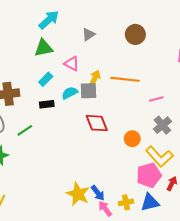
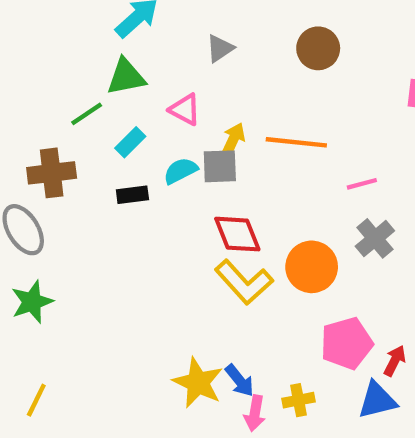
green line: (25, 130) -> (87, 114), moved
orange circle: (132, 139) -> (312, 267), size x1.5
yellow L-shape: (159, 156) -> (244, 282), moved
blue triangle: (150, 202) -> (377, 400), moved
pink arrow: (105, 209) -> (255, 413), turned -133

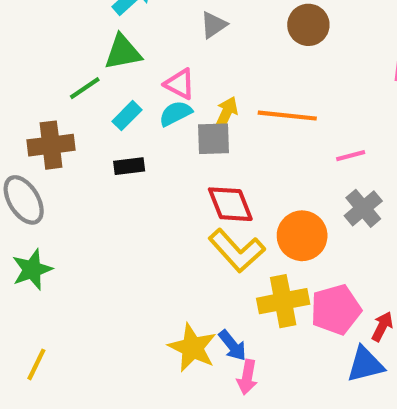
cyan semicircle: (181, 171) -> (176, 113), moved
yellow cross: (299, 400) -> (283, 301), moved, size x1.6

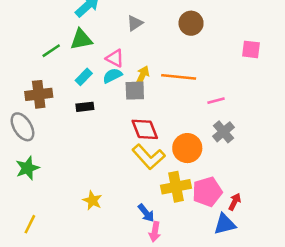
green line: (85, 88) -> (51, 51), moved
yellow star: (192, 348) -> (92, 200), moved, size x0.7

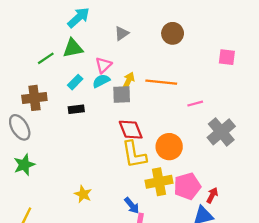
pink triangle: (115, 58) -> (103, 65), turned 48
gray cross: (223, 132) -> (221, 132), moved, size x1.4
yellow L-shape: (149, 157) -> (134, 155), turned 32

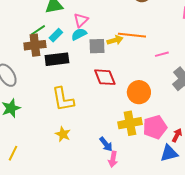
green line: (46, 58) -> (38, 30), moved
yellow arrow: (128, 81) -> (115, 40), moved, turned 49
brown cross: (34, 98) -> (35, 45), moved
black rectangle: (76, 109) -> (57, 59), size x1.6
yellow L-shape: (134, 155) -> (63, 99), moved

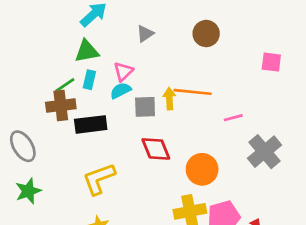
cyan rectangle: (56, 35) -> (89, 80), moved, turned -32
yellow arrow: (115, 40) -> (169, 99), turned -77
yellow L-shape: (63, 99) -> (99, 179), turned 80

